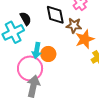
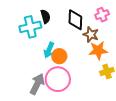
pink circle: (30, 68) -> (58, 79), moved

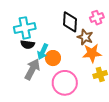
black semicircle: (45, 16) -> (28, 44), moved, turned 112
pink circle: (58, 79) -> (65, 83), moved
gray arrow: (37, 84) -> (32, 69), moved

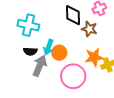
cyan cross: (25, 28) -> (28, 25), turned 30
black semicircle: (28, 44) -> (30, 51), moved
orange star: (92, 53) -> (94, 57), moved

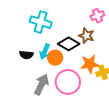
black diamond: (73, 15) -> (69, 44), moved, turned -60
cyan cross: (28, 25) -> (41, 22), moved
gray arrow: (40, 66) -> (41, 84), moved

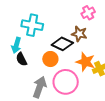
cyan arrow: (45, 52) -> (16, 45), moved
black semicircle: (26, 55) -> (21, 59), turned 64
orange star: (90, 64) -> (85, 62), turned 30

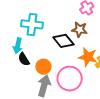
black diamond: (62, 44) -> (63, 41), turned 30
orange circle: (50, 59) -> (43, 67), moved

